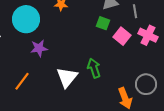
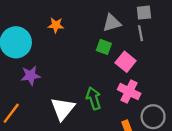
pink cross: (148, 35) -> (129, 92), moved

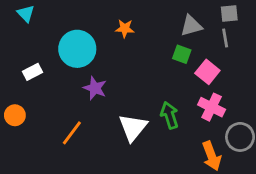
purple star: (31, 75) -> (95, 88), turned 30

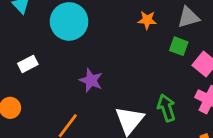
orange star: (125, 28) -> (147, 20), moved
cyan circle: (77, 49) -> (69, 21), moved

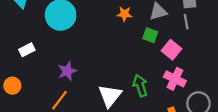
purple star: (91, 80) -> (67, 71), moved, turned 30

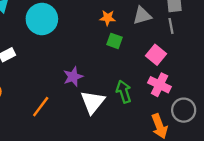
green square: (150, 35) -> (115, 41), moved
purple star: (67, 71) -> (73, 77), moved

